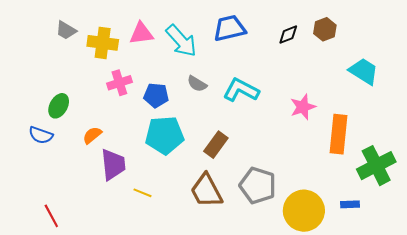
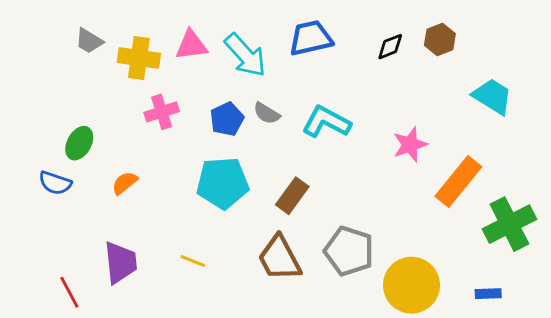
blue pentagon: (156, 95) -> (227, 119), moved, turned -30
orange rectangle: (338, 134) -> (458, 182), turned 33
purple trapezoid: (113, 165) -> (120, 262), moved
blue rectangle: (350, 204) -> (488, 294), moved

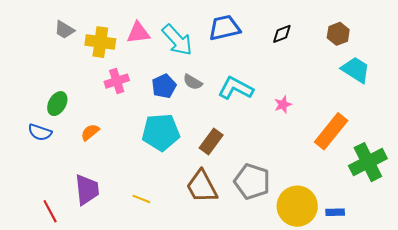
brown hexagon: (440, 40) -> (338, 34), moved
pink star: (410, 145) -> (283, 105), moved, size x0.7
yellow line: (193, 261) -> (141, 199), moved
blue rectangle: (488, 294) -> (335, 212), moved

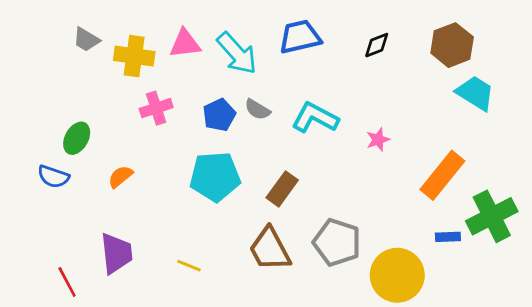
brown hexagon: (338, 34) -> (452, 45), size x1.4
blue rectangle: (335, 212) -> (448, 237), moved

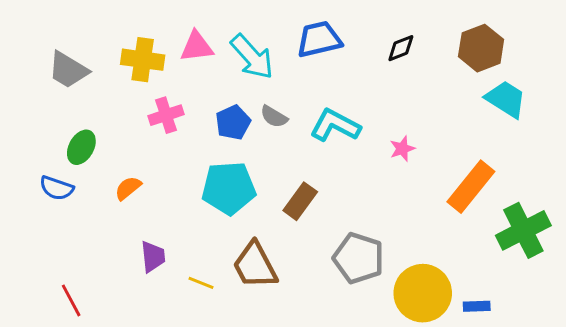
gray trapezoid: (86, 40) -> (68, 70), moved, size x1.4
blue rectangle: (448, 237) -> (477, 306), moved
brown trapezoid: (270, 249) -> (255, 265), moved
purple trapezoid: (116, 253) -> (153, 257), moved, size x0.7

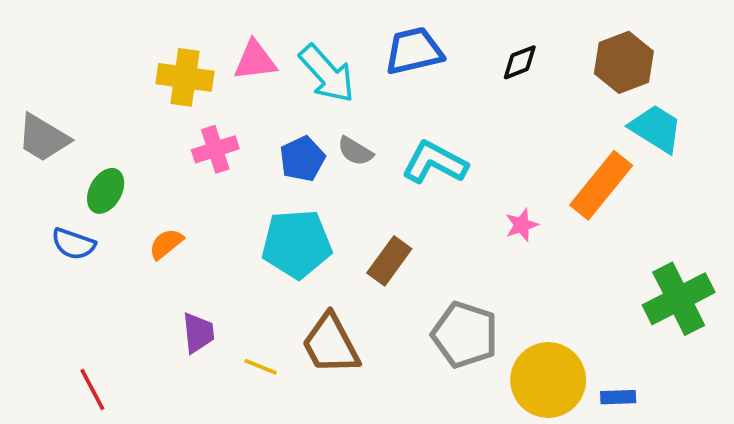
gray trapezoid: (68, 70) -> (43, 138), moved
pink star: (402, 149) -> (522, 225), moved
orange rectangle: (471, 187) -> (601, 185), moved

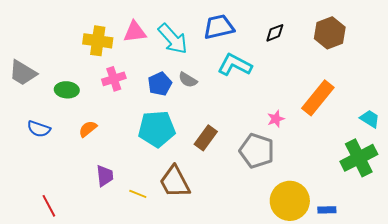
cyan trapezoid: (656, 128) -> (370, 119), moved, size x0.7
cyan L-shape: (435, 163) -> (235, 65), moved
green ellipse: (106, 191) -> (67, 90), moved, turned 65
gray pentagon: (465, 335) -> (257, 151), moved

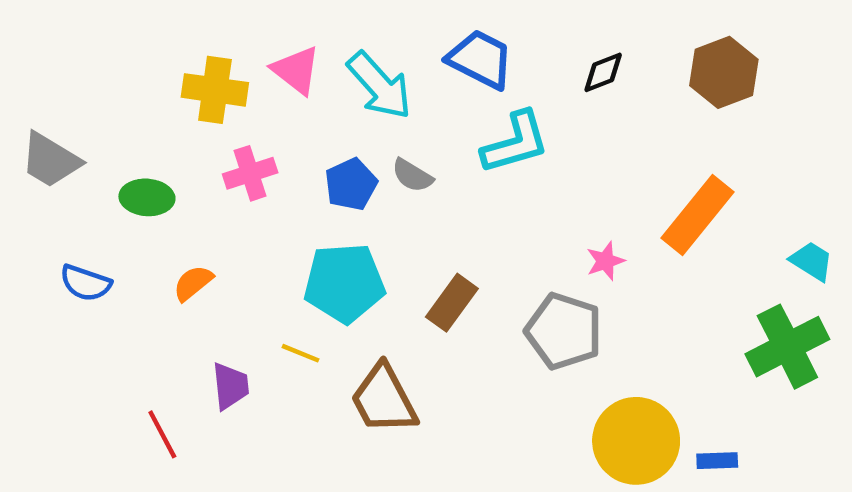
blue trapezoid: (219, 27) -> (480, 59), turned 40
pink triangle: (135, 32) -> (296, 70), turned 45
cyan L-shape: (235, 65) -> (515, 143), turned 136
yellow line: (138, 194) -> (300, 353), moved
red line: (49, 206) -> (162, 434), moved

